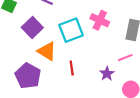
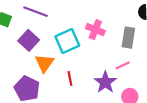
orange triangle: (47, 51) -> (44, 63), turned 36
purple star: (107, 74) -> (105, 82), size x1.5

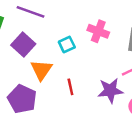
cyan square: (67, 41) -> (67, 45), size x0.6
purple star: (105, 82) -> (110, 90), turned 30

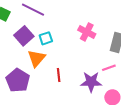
cyan square: (67, 45) -> (46, 38), moved

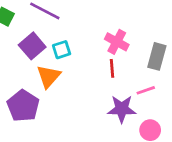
red line: (59, 75) -> (112, 68), moved

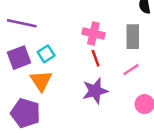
purple square: (32, 46) -> (19, 58), turned 35
purple star: (122, 109) -> (95, 91), moved

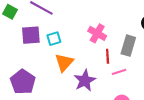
red line: (96, 58) -> (108, 56), moved
orange triangle: (41, 81) -> (64, 62), moved
purple star: (95, 91) -> (85, 80), turned -30

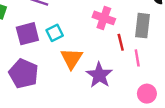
pink line: (119, 72) -> (137, 58), turned -72
purple pentagon: (23, 82) -> (24, 73), moved

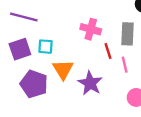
cyan square: (55, 33) -> (46, 47), turned 35
purple pentagon: (24, 73) -> (34, 84), moved

